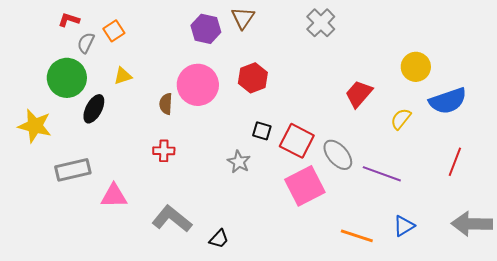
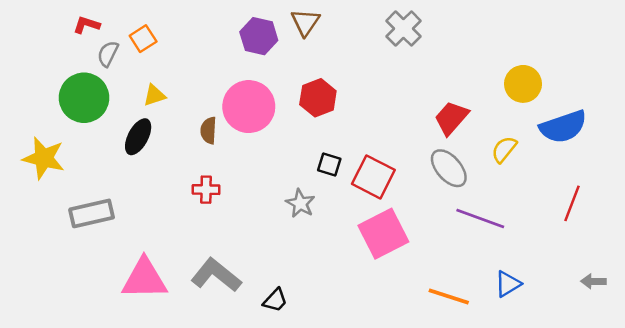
black ellipse: (94, 109) -> (138, 137), moved
gray ellipse: (338, 155) -> (449, 168), moved
pink triangle: (114, 196) -> (144, 279), moved, size x1.4
gray arrow: (472, 224) -> (593, 281), size x0.5

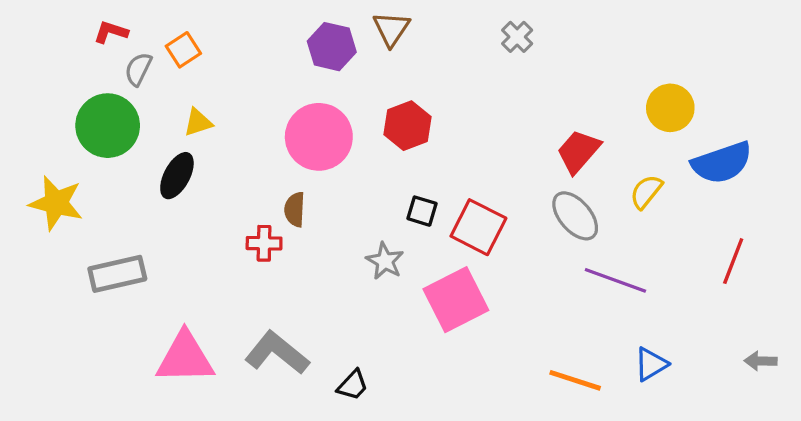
gray cross: (403, 29) -> (517, 37), size x0.7
brown semicircle: (209, 130) -> (295, 209), moved
pink square: (383, 234) -> (456, 300), moved

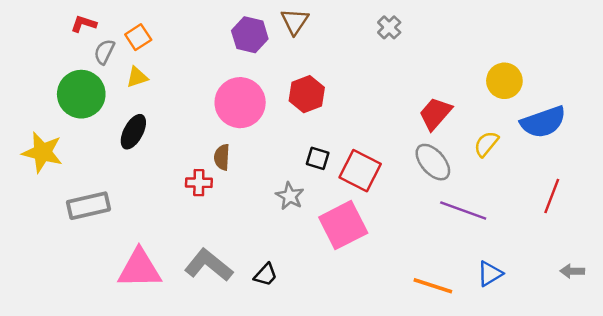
yellow triangle: (198, 122) -> (137, 77), moved
black trapezoid: (353, 385) -> (266, 275), moved

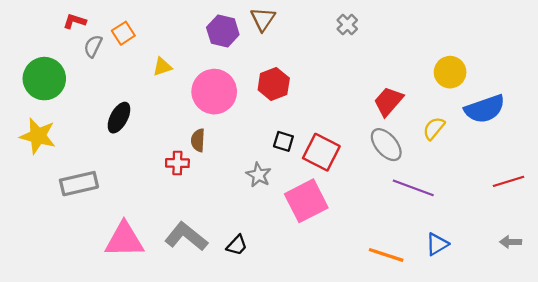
yellow triangle: (137, 77) -> (162, 67), moved
green circle: (81, 94) -> (44, 79), moved
red line: (552, 196) -> (508, 181), moved, turned 52

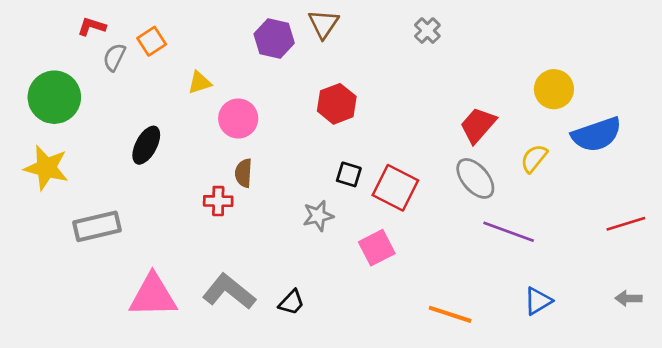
pink circle: (214, 92) -> (238, 118), moved, size x0.7
gray star: (259, 175) -> (318, 216), turned 30
pink square: (306, 201) -> (377, 248), size x0.7
orange line: (386, 255) -> (450, 314), moved

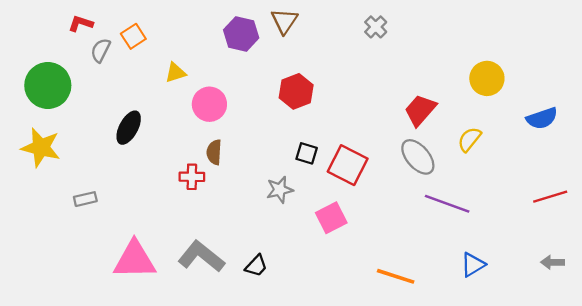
blue semicircle: (597, 134) -> (542, 118), moved, size x0.7
gray rectangle: (97, 226) -> (85, 199), size x0.6

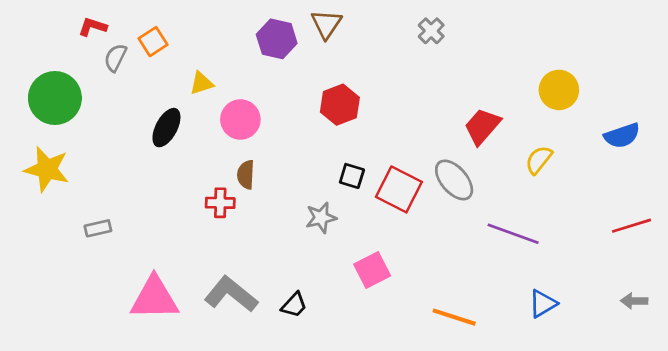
black ellipse: (129, 128) -> (166, 128), moved
gray ellipse: (418, 157) -> (454, 180), moved
pink square: (331, 218) -> (372, 270), moved

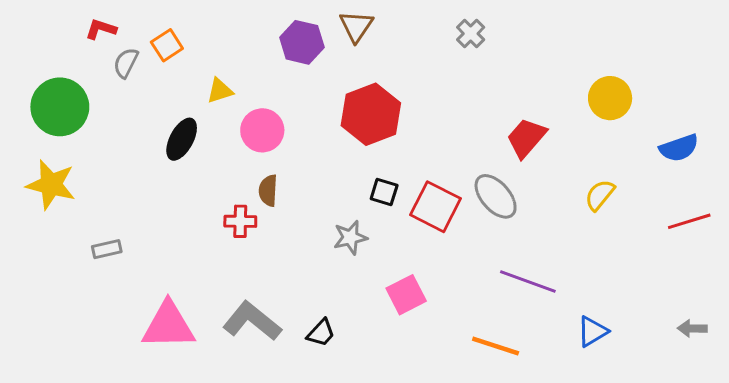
red hexagon: (340, 105) -> (371, 114), size x1.4
yellow semicircle: (539, 160) -> (600, 195), moved
red line: (631, 226) -> (689, 221), moved
purple line: (513, 234) -> (528, 281), moved

